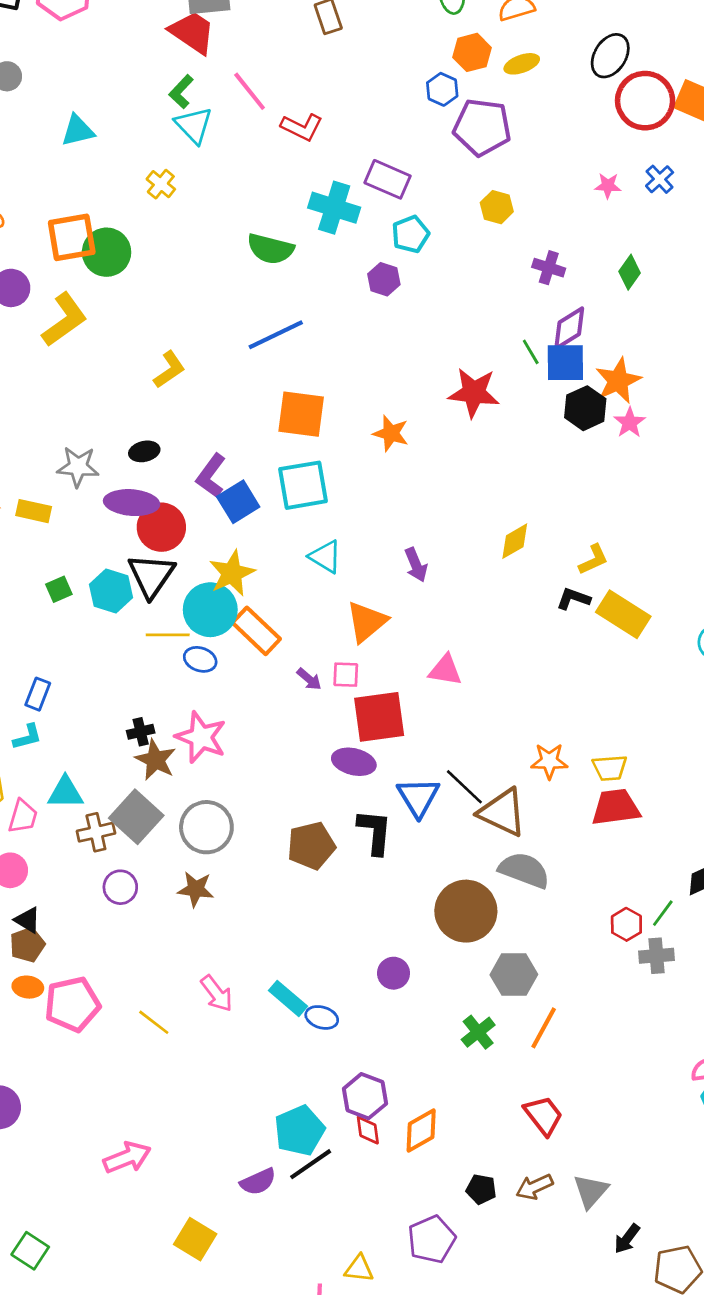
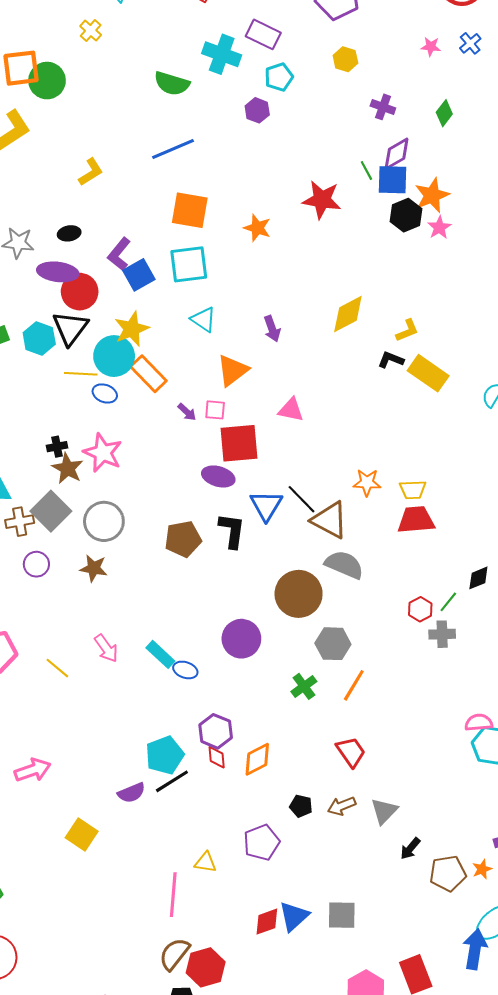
yellow diamond: (515, 541) -> (348, 314), size x1.4
purple circle: (394, 973) -> (241, 639), size x1.6

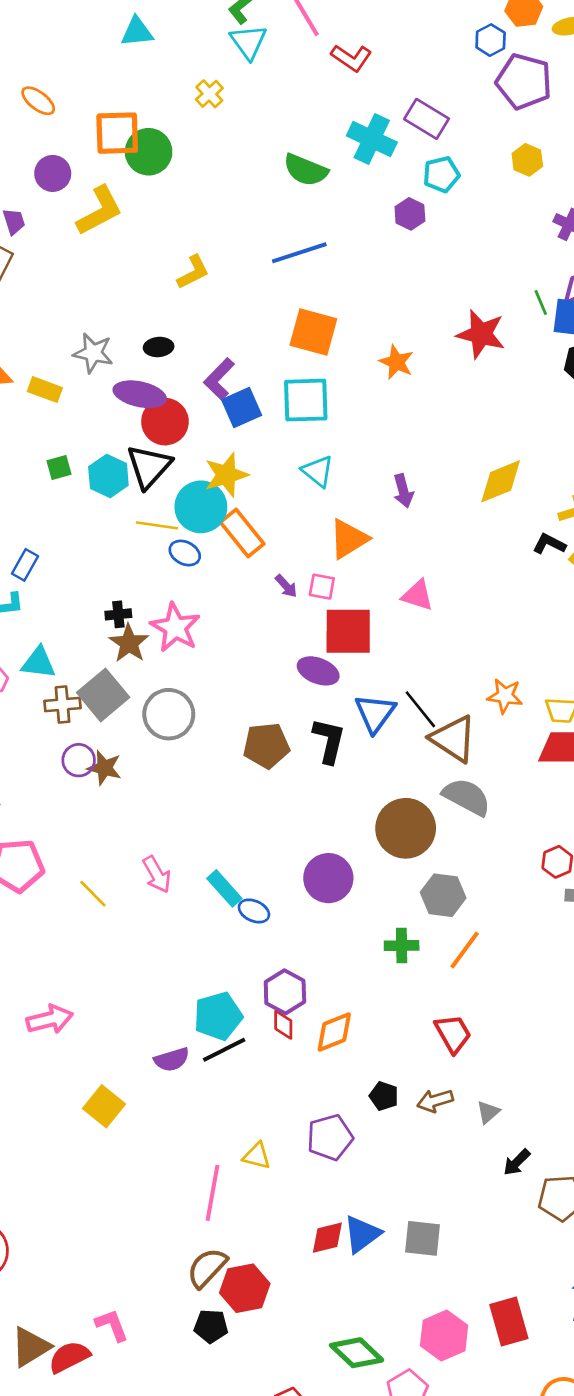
brown star: (94, 568) -> (104, 768), moved
green cross: (304, 686) -> (402, 946), turned 30
gray triangle: (384, 811) -> (488, 1112), size x0.7

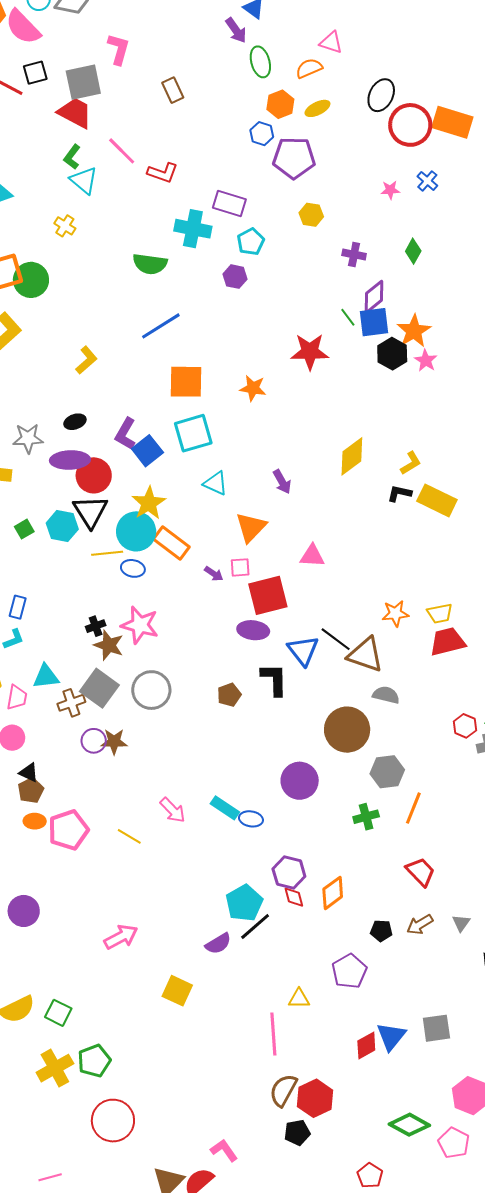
brown pentagon: (266, 746) -> (229, 695), size x0.7
gray semicircle: (467, 797) -> (386, 695), size x0.7

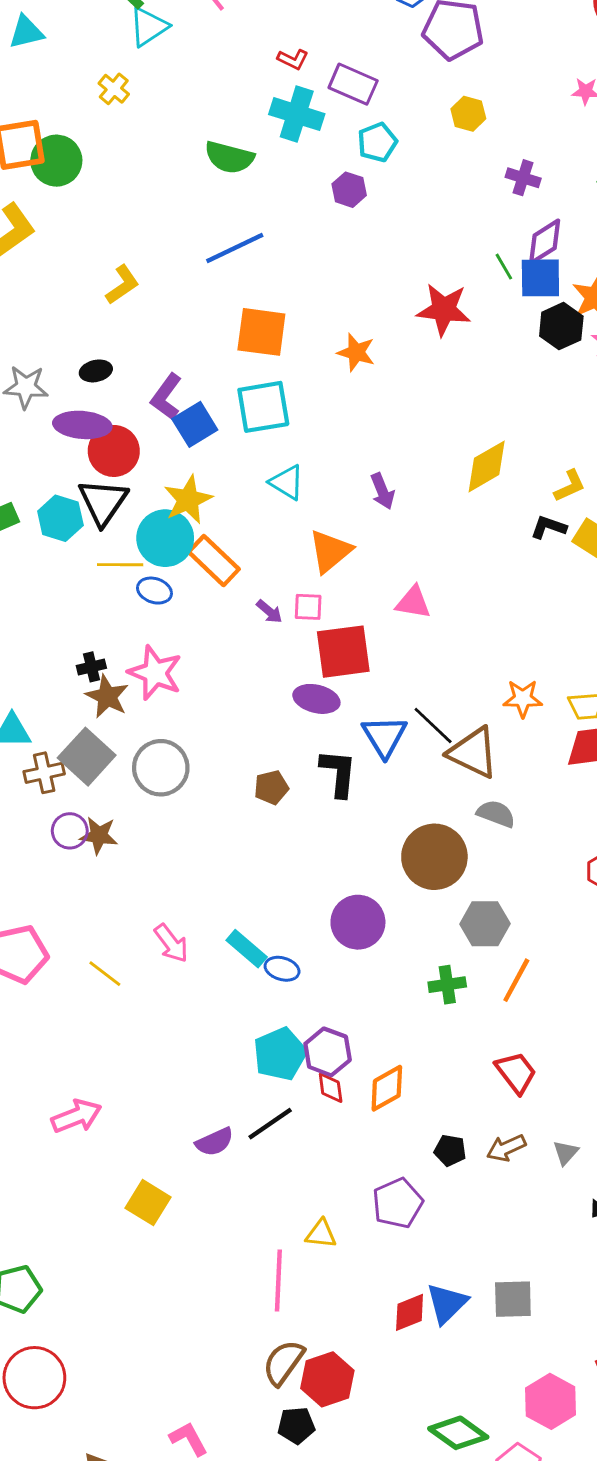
red L-shape: (163, 173) -> (293, 59), moved, size x0.7
cyan triangle: (84, 180) -> (149, 27), turned 40
cyan pentagon: (244, 903) -> (280, 1054), moved

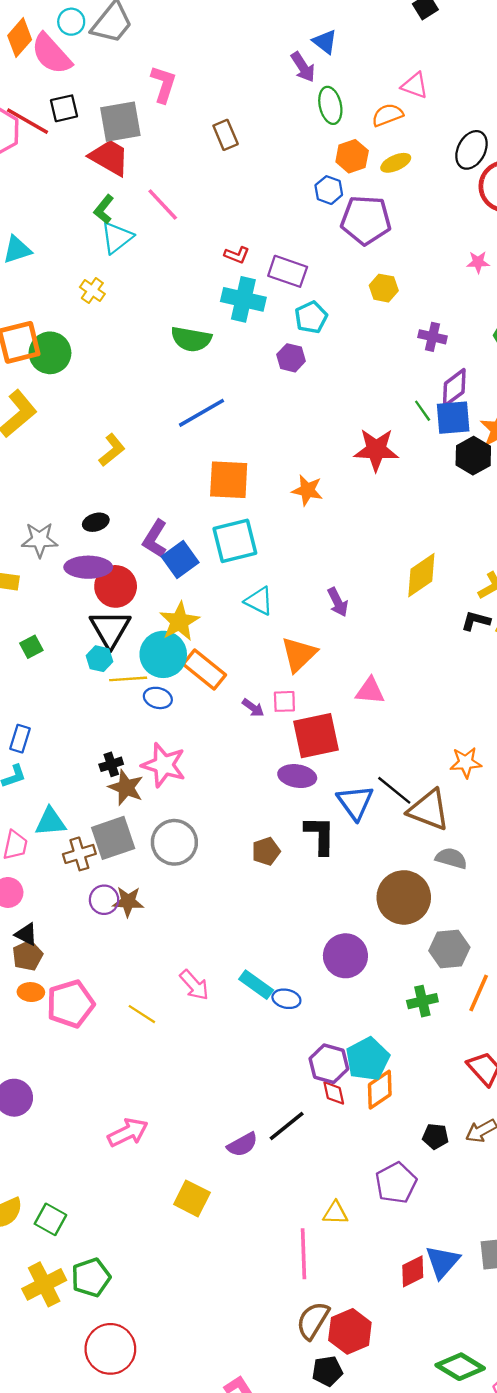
cyan hexagon: (60, 518) -> (99, 659), moved, size x0.7
gray square: (87, 757) -> (113, 838), turned 33
cyan pentagon: (280, 1054) -> (368, 1059), moved

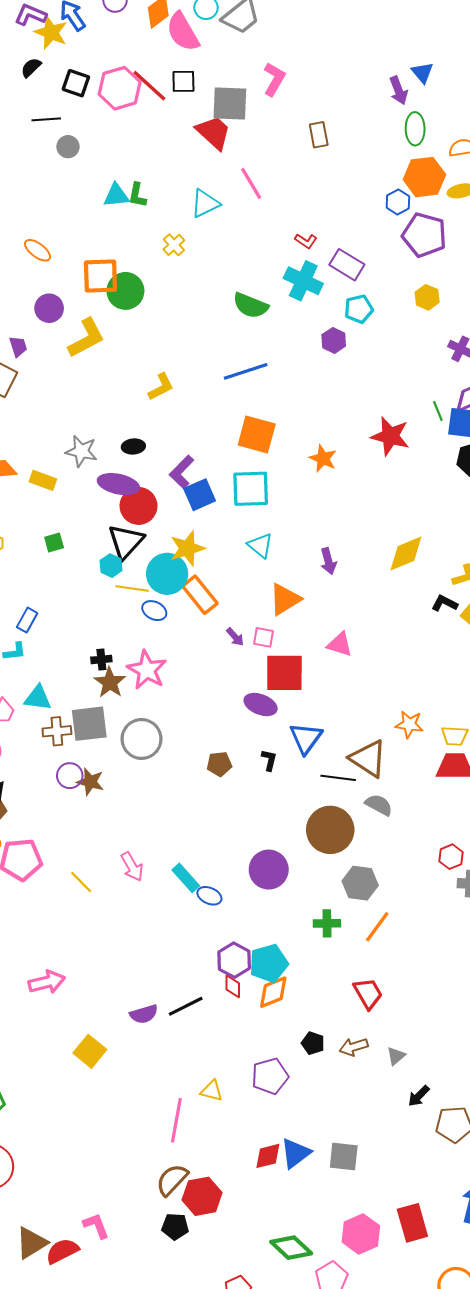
orange hexagon: (352, 156) -> (424, 177), size x1.4
green L-shape: (104, 209) -> (137, 195), moved, turned -40
black line: (394, 790) -> (338, 778), moved, turned -44
black L-shape: (320, 835) -> (269, 760), size x0.6

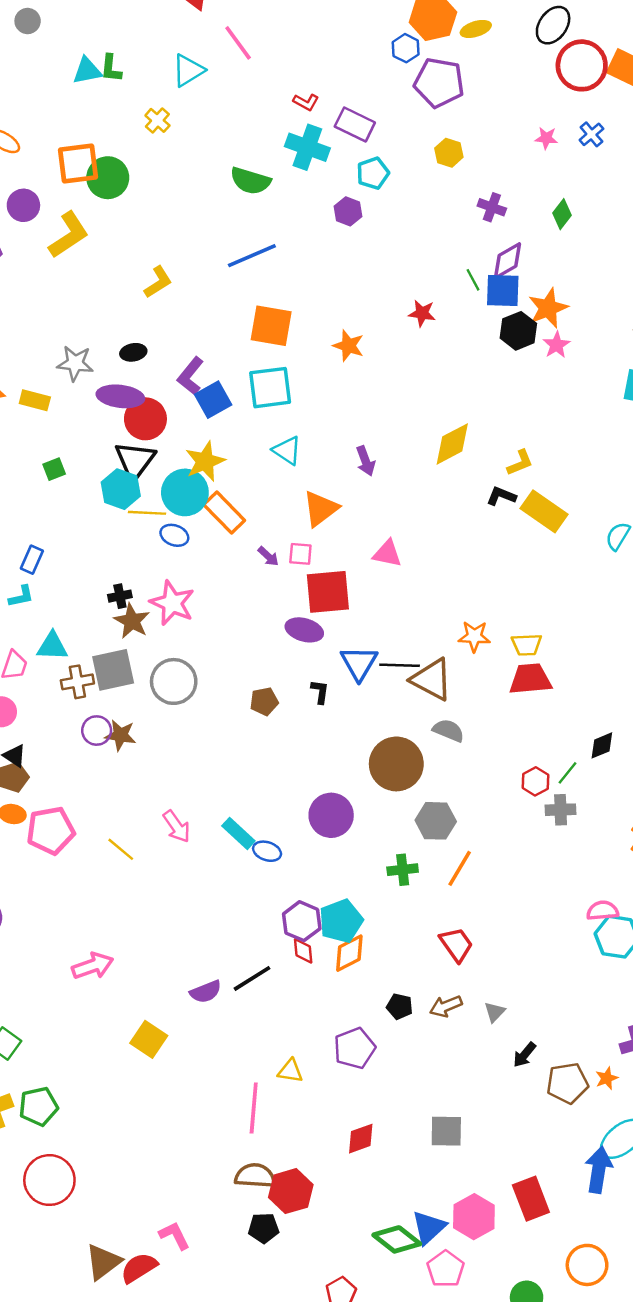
red star: (390, 436) -> (422, 313), size x0.6
cyan hexagon: (111, 566) -> (121, 489), size x1.5
black line: (338, 778) -> (400, 665), moved
blue triangle: (296, 1153) -> (429, 1227), moved
brown semicircle: (172, 1180) -> (255, 1176), turned 56

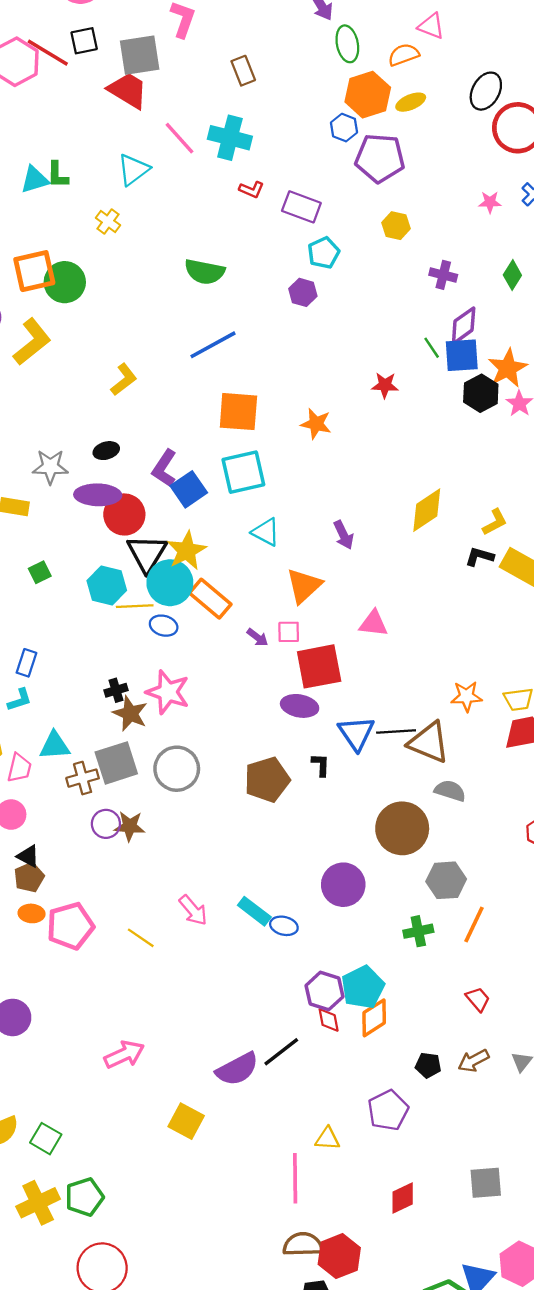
cyan cross: (307, 147) -> (230, 138), moved
black triangle: (135, 461) -> (147, 553), moved
brown pentagon: (264, 701) -> (267, 780), size x1.6
red trapezoid: (456, 944) -> (478, 999), size x0.7
purple semicircle: (206, 992) -> (237, 1069), size x1.4

